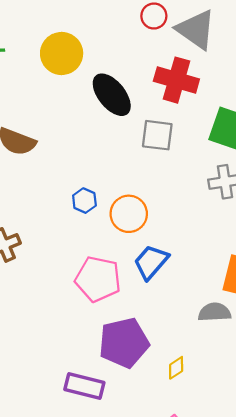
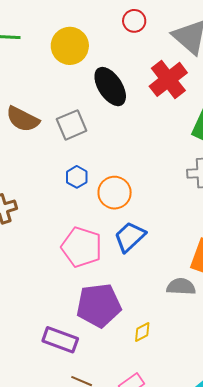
red circle: (154, 16) -> (134, 21), moved
red cross: (176, 80) -> (168, 79), turned 30
gray square: (157, 135) -> (72, 125), moved, turned -36

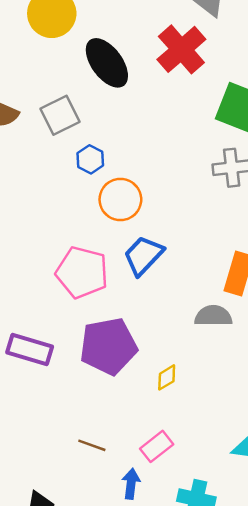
blue hexagon: (77, 177) -> (90, 159), moved
purple rectangle: (60, 340) -> (30, 350), moved

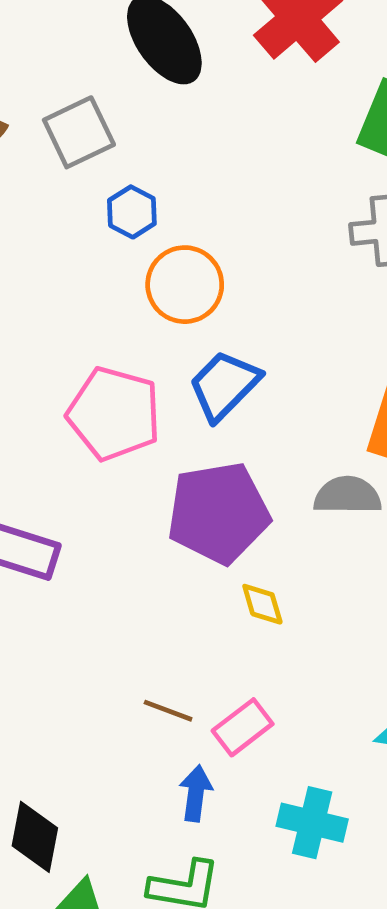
purple pentagon: (108, 346) -> (218, 513), moved
yellow diamond: (167, 377) -> (262, 604), turned -76
brown line: (92, 445) -> (168, 711), moved

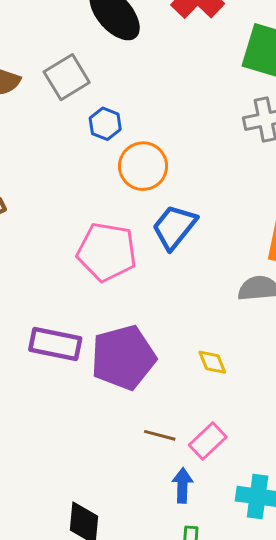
purple pentagon: (218, 513) -> (123, 357), moved

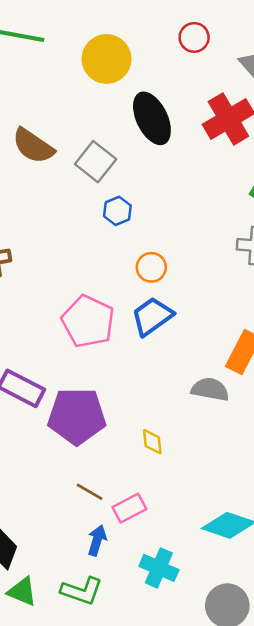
gray square: (67, 77) -> (96, 162), turned -36
orange circle: (143, 166) -> (151, 267), moved, size x0.7

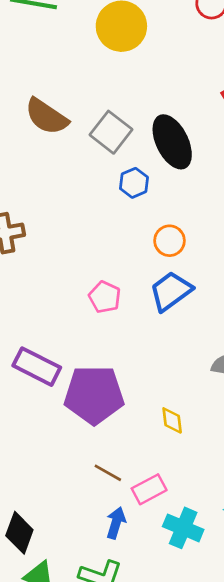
black ellipse: (152, 118) -> (172, 142), moved
pink pentagon: (88, 321) -> (105, 297), size x0.6
cyan cross: (159, 568) -> (183, 528), moved

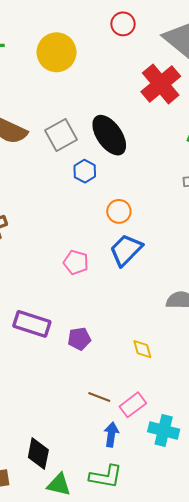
gray square: (111, 132) -> (61, 135), turned 32
purple pentagon: (94, 395) -> (79, 339), size x0.5

